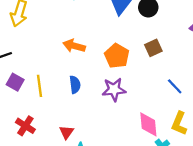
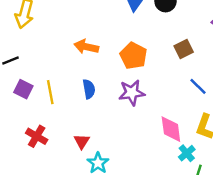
brown square: (153, 48) -> (184, 49), moved

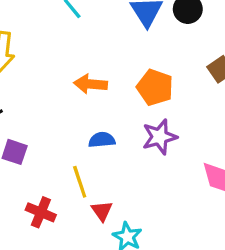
blue semicircle: (89, 89) -> (102, 140), turned -78
yellow line: (50, 92) -> (80, 182), moved

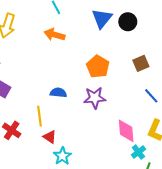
orange arrow: (91, 84) -> (54, 35), moved
red triangle: (102, 211) -> (50, 137), turned -32

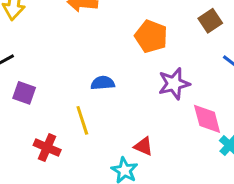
purple star: (95, 98) -> (174, 84), moved
red triangle: (50, 137) -> (144, 146), moved

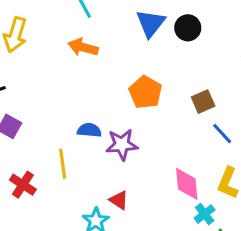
brown square: (210, 21) -> (203, 102), moved
purple star: (174, 84) -> (122, 145), moved

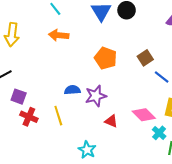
pink diamond: (187, 184) -> (144, 115), turned -30
red cross: (23, 185) -> (29, 117), moved
red triangle: (119, 200) -> (111, 121), moved

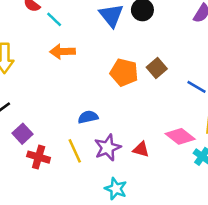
brown square: (145, 58) -> (157, 68), moved
purple star: (96, 96) -> (108, 148), moved
purple square: (19, 97) -> (23, 134), turned 35

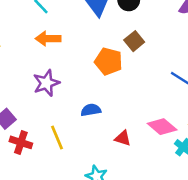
brown square: (157, 68) -> (134, 41), moved
blue semicircle: (88, 117) -> (91, 110), moved
purple star: (108, 148) -> (46, 83), moved

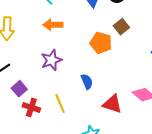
blue semicircle: (91, 110) -> (87, 82), turned 77
red triangle: (123, 138) -> (112, 104), size x1.5

